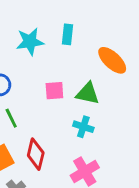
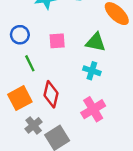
pink square: (54, 91) -> (57, 41), moved

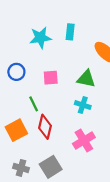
green line: (30, 63) -> (34, 104), moved
gray cross: (34, 125) -> (21, 168), moved, turned -35

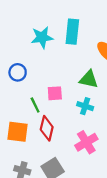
cyan rectangle: (70, 32) -> (72, 32), size x1.5
pink square: (51, 78) -> (55, 93), moved
orange square: (16, 130) -> (18, 132), turned 35

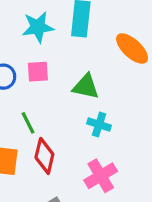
green triangle: (89, 79) -> (86, 87), moved
pink square: (55, 93) -> (38, 72), moved

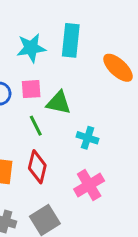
green triangle: (86, 87) -> (59, 103), moved
green line: (28, 123) -> (36, 126), moved

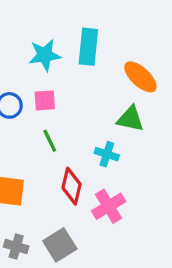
green triangle: (59, 103) -> (130, 119), moved
red diamond: (37, 167) -> (72, 186), moved

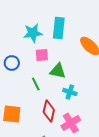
pink square: (45, 100) -> (42, 55), moved
green triangle: (130, 119) -> (58, 71), moved

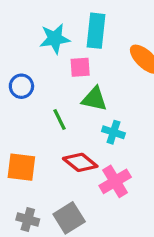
pink square: (42, 55) -> (80, 67), moved
red diamond: (49, 111) -> (80, 162), turned -65

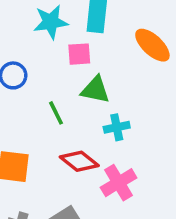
cyan cross: (113, 132) -> (117, 127), turned -30

